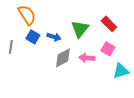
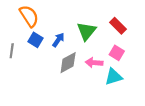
blue arrow: (54, 37) -> (58, 40), turned -72
cyan triangle: (121, 71) -> (114, 77), moved

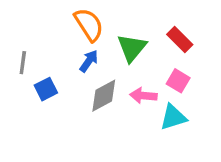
orange semicircle: (29, 16) -> (89, 25), moved
blue square: (36, 40) -> (46, 89), moved, turned 32
gray line: (12, 51) -> (23, 63), moved

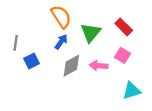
cyan triangle: (173, 117) -> (132, 91), moved

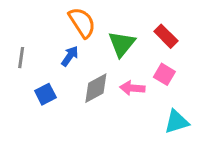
blue arrow: (61, 42) -> (70, 56), moved
blue square: (32, 61) -> (45, 94), moved

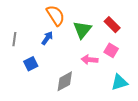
gray diamond: (96, 88) -> (65, 81), moved

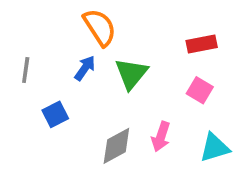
red rectangle: (112, 25) -> (202, 44), turned -56
green triangle: (82, 30) -> (131, 74), moved
pink arrow: (90, 60) -> (161, 137), moved, turned -77

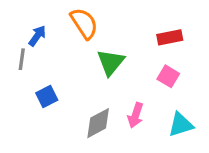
blue arrow: (85, 68) -> (37, 36), moved

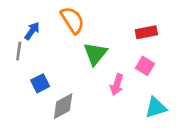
pink arrow: (136, 115) -> (117, 85), moved
gray diamond: (98, 123) -> (63, 106), moved

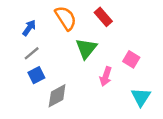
red rectangle: (146, 32) -> (103, 17), moved, turned 60
gray line: (19, 51) -> (32, 53), moved, turned 42
cyan triangle: (156, 108) -> (141, 97), turned -40

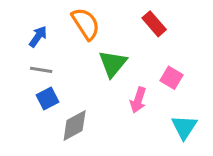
red rectangle: (103, 17) -> (154, 24), moved
gray line: (32, 53) -> (41, 70), turned 49

